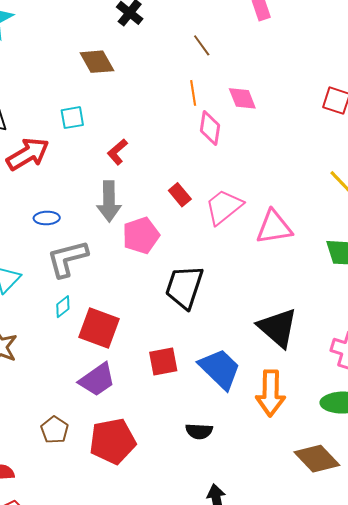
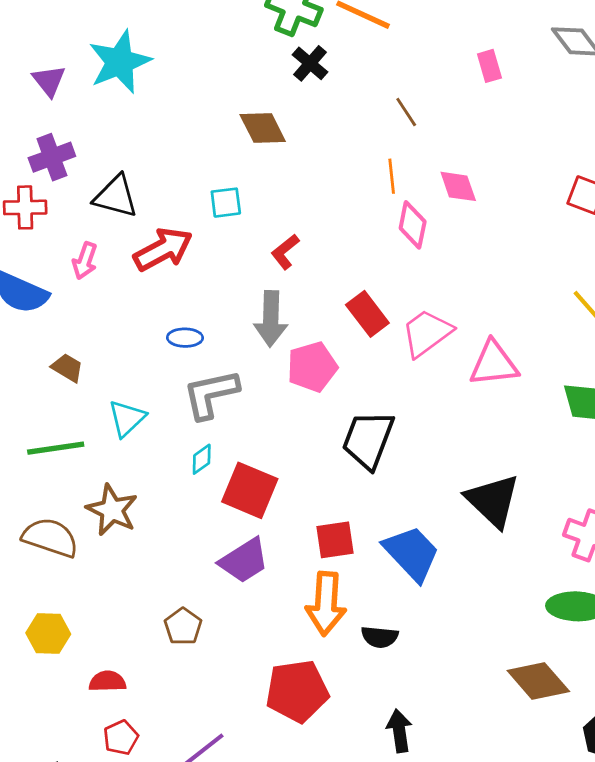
red rectangle: (180, 195) -> (367, 314), size x1.4
orange arrow: (271, 393) -> (326, 604), moved
red pentagon: (113, 441) -> (297, 691), moved

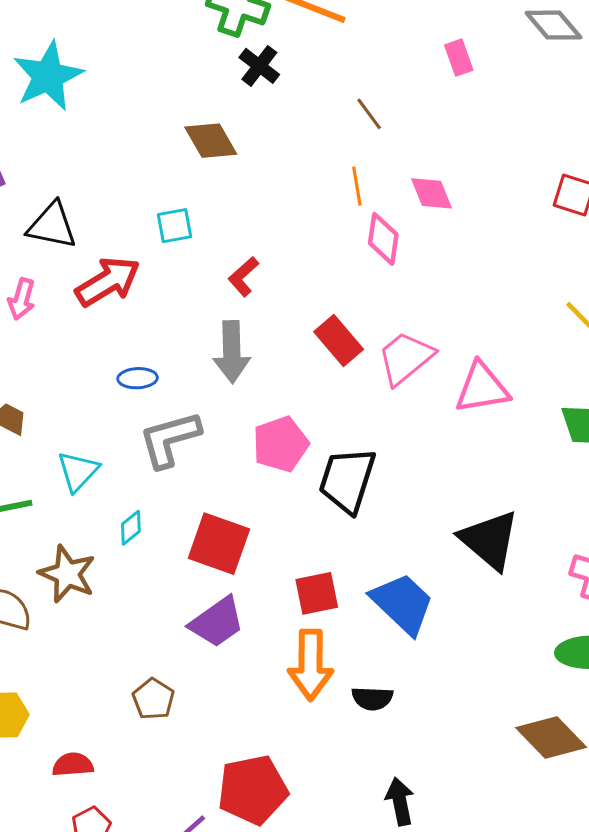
pink pentagon: (312, 367) -> (281, 444), moved
cyan diamond: (202, 459) -> (131, 528), moved
red pentagon: (297, 691) -> (253, 790), moved

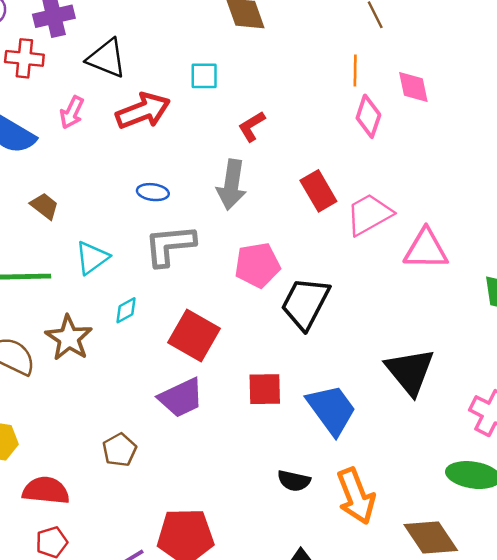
orange arrow: (311, 665) -> (356, 496), moved, turned -32
red semicircle: (73, 765) -> (46, 491), size x1.4

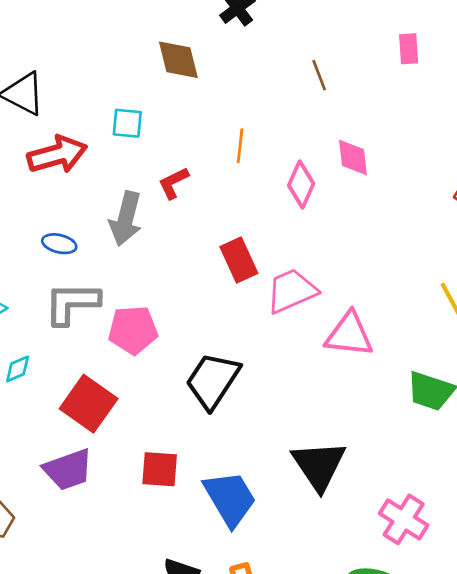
orange line: (355, 71) -> (240, 146), moved
gray arrow: (232, 185) -> (126, 219), moved
pink pentagon: (257, 265) -> (133, 330), moved

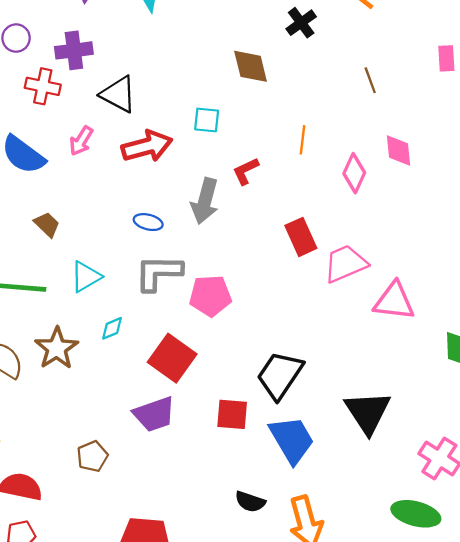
black trapezoid: (213, 380) -> (280, 375), moved

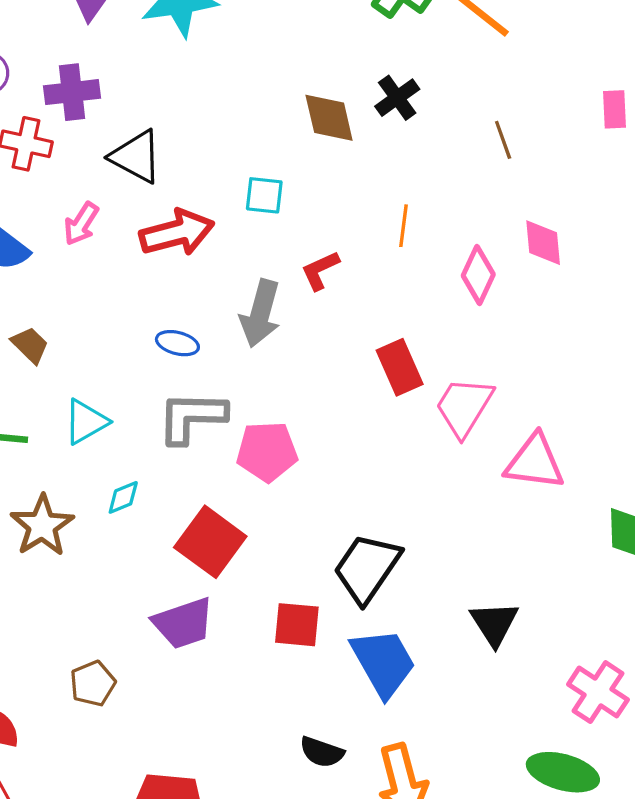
black cross: (301, 23) -> (397, 98), moved
pink trapezoid: (345, 264) -> (464, 407), turned -36
black triangle: (368, 412) -> (494, 623), size x0.7

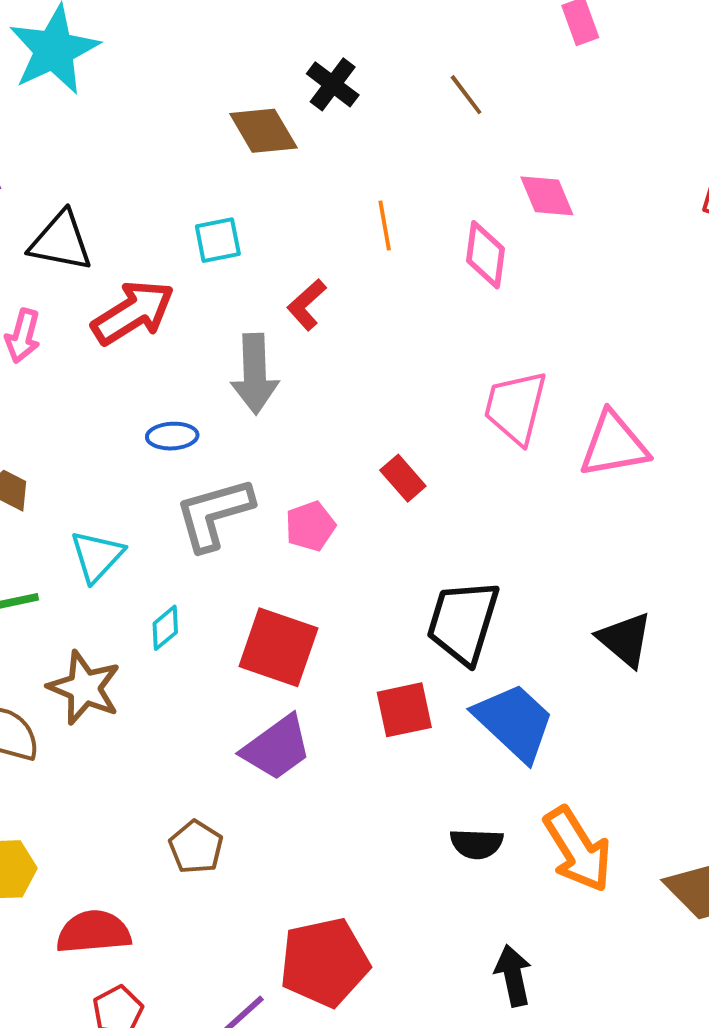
red rectangle: (400, 367) -> (403, 478), moved, size x0.7
pink pentagon: (267, 451) -> (310, 526), size x0.7

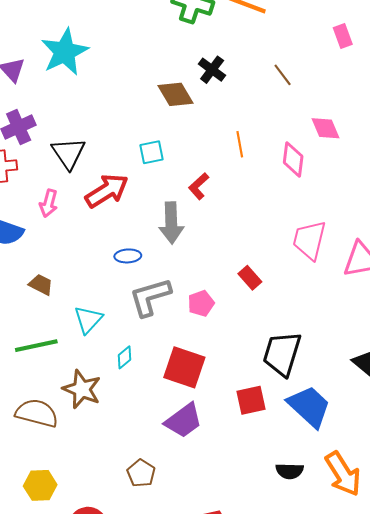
black triangle: (61, 241) -> (69, 153), turned 45

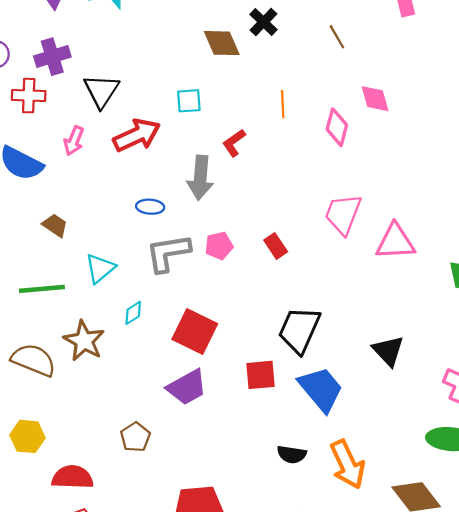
pink pentagon: (201, 303) -> (219, 246), moved

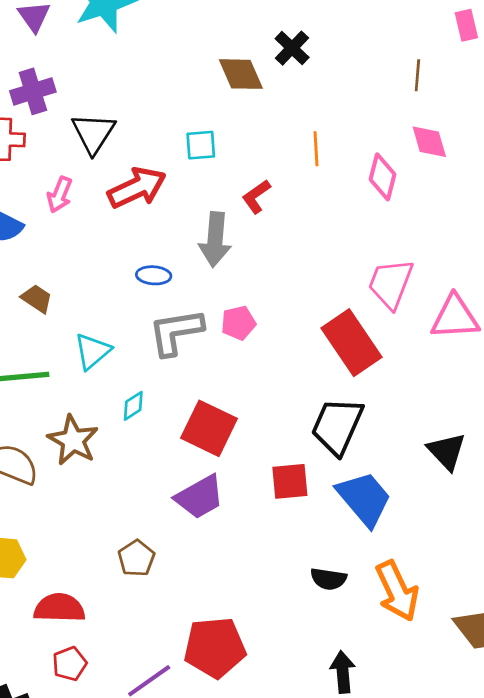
brown line: (337, 37) -> (417, 75), moved, turned 35
red rectangle: (276, 246) -> (351, 343), moved, size x2.0

